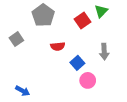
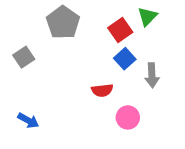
red semicircle: (58, 46) -> (102, 90), moved
blue square: (77, 63) -> (125, 59), moved
blue arrow: (23, 91) -> (28, 121), moved

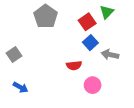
gray square: (24, 57) -> (14, 55), moved
gray arrow: (152, 75) -> (110, 55), turned 105

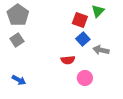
gray pentagon: (46, 16) -> (18, 15), moved
red square: (87, 22) -> (80, 20), turned -35
gray square: (14, 55) -> (17, 40), moved

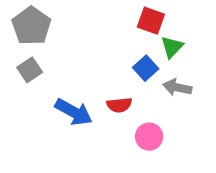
green triangle: (98, 11) -> (172, 47), moved
red square: (80, 20) -> (151, 21), moved
blue arrow: (19, 80) -> (74, 112), moved, size x1.5

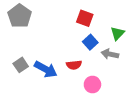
red square: (151, 21) -> (85, 18), moved
green triangle: (172, 47) -> (117, 33), moved
gray square: (30, 70) -> (21, 65), moved

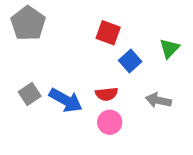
red square: (85, 18) -> (108, 33), moved
gray arrow: (110, 54) -> (158, 100), moved
pink circle: (92, 84) -> (110, 122), moved

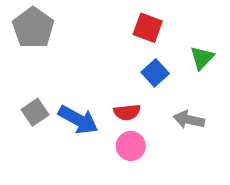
red square: (108, 33) -> (148, 28), moved

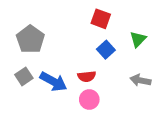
gray pentagon: (33, 28) -> (30, 39), moved
gray arrow: (189, 120) -> (140, 80), moved

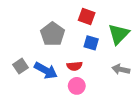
gray pentagon: (30, 39) -> (53, 34), moved
green triangle: (138, 39) -> (119, 34), size x1.5
blue square: (106, 50) -> (91, 43), turned -32

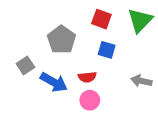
green triangle: (119, 34) -> (140, 20), moved
gray square: (21, 66) -> (25, 65), moved

